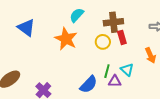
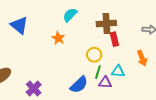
orange star: (66, 39) -> (58, 38), size x0.6
yellow circle: (103, 42) -> (94, 55), moved
cyan triangle: (127, 70) -> (118, 71), turned -40

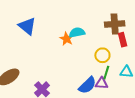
cyan semicircle: (70, 15) -> (77, 32), moved, turned 35
purple triangle: (105, 83) -> (102, 83), moved

